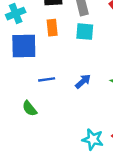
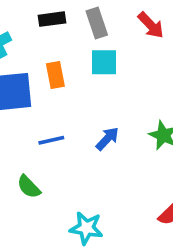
orange rectangle: (52, 28) -> (55, 75), moved
cyan star: (93, 139) -> (86, 228), moved

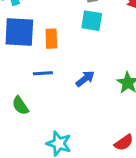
orange rectangle: (55, 75) -> (51, 39), moved

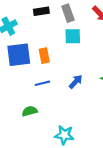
green semicircle: (20, 106) -> (30, 111), turned 120

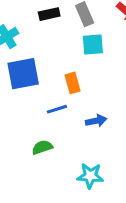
orange rectangle: (44, 56) -> (72, 83), moved
blue arrow: (76, 82) -> (96, 121), moved, turned 40

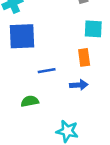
cyan square: (93, 44) -> (93, 29), moved
orange rectangle: (72, 83) -> (84, 57), moved

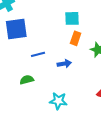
orange rectangle: (84, 57) -> (76, 38), moved, turned 32

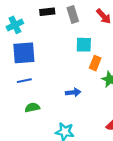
orange rectangle: (76, 38) -> (95, 63), moved
blue line: (38, 54) -> (24, 81), moved

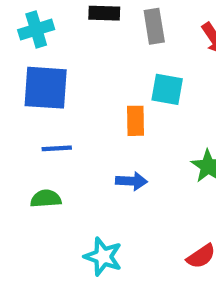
orange rectangle: (95, 63) -> (136, 121), moved, turned -32
blue line: (24, 81) -> (57, 148), moved

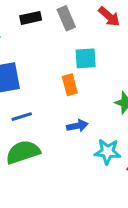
green semicircle: (46, 199) -> (23, 152), size x1.6
cyan star: (103, 257) -> (107, 152), moved

